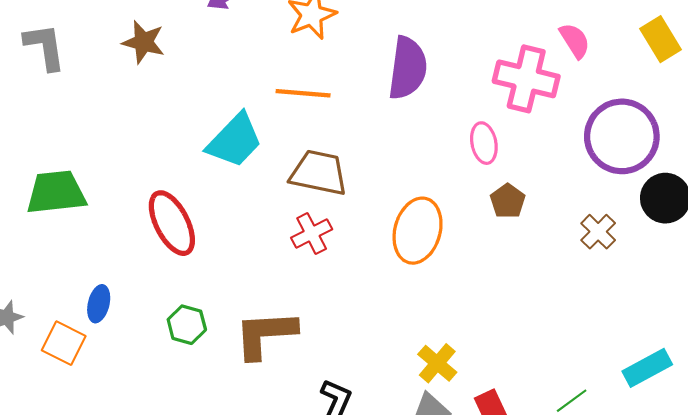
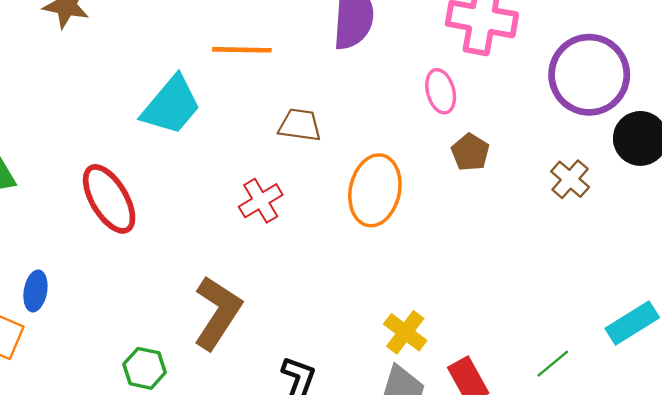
brown trapezoid: (319, 173) -> (300, 125), moved, size x0.7
green hexagon: (187, 325) -> (145, 368), moved
brown L-shape: (265, 334) -> (217, 313), turned 130

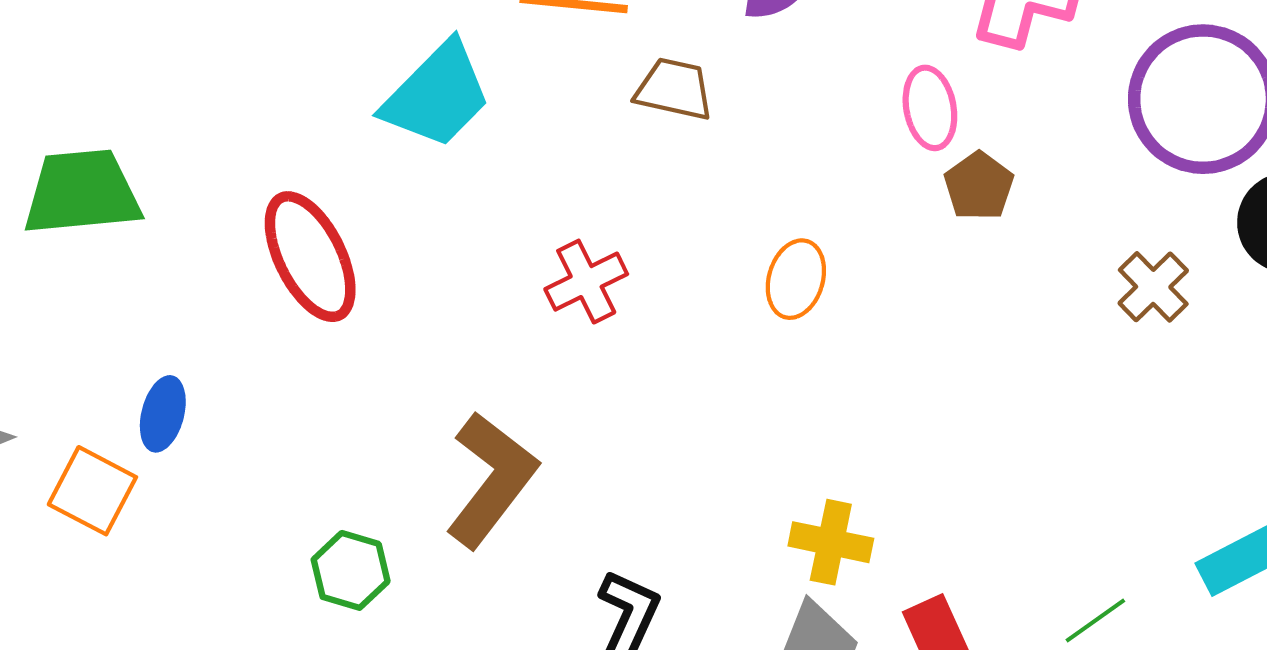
brown trapezoid: (300, 125) -> (674, 89), moved
brown pentagon: (470, 152) -> (979, 186), moved
orange ellipse: (375, 190) -> (796, 279), size x0.6
yellow cross: (405, 332) -> (831, 542), turned -30

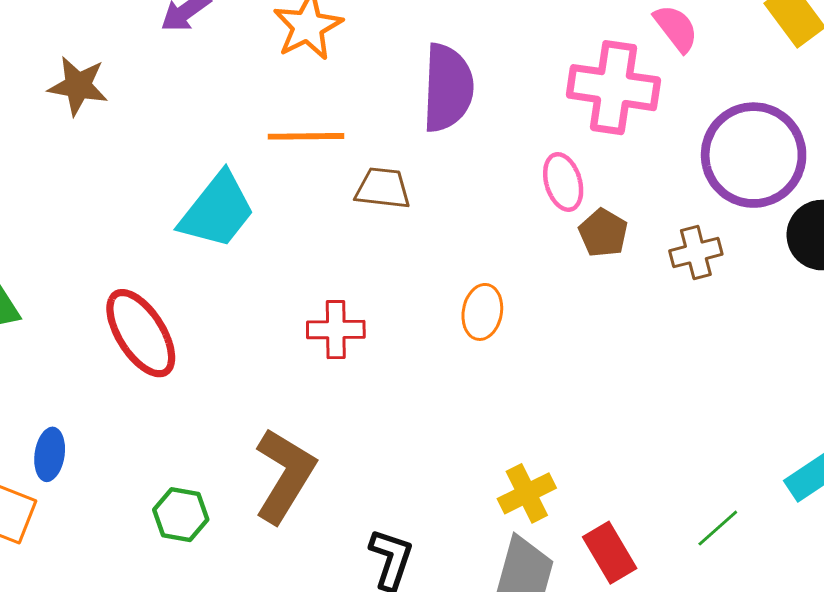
red cross: (586, 282) -> (336, 330), turned 32
brown cross: (1153, 287) -> (696, 252), moved, turned 36
yellow cross: (831, 542) -> (527, 493), turned -32
green hexagon: (351, 570) -> (181, 515), moved

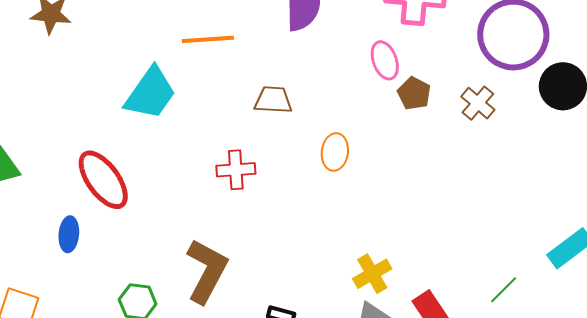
brown trapezoid: (383, 188) -> (273, 100), moved
brown cross: (696, 252) -> (478, 103), turned -32
blue ellipse: (50, 454) -> (69, 234), moved

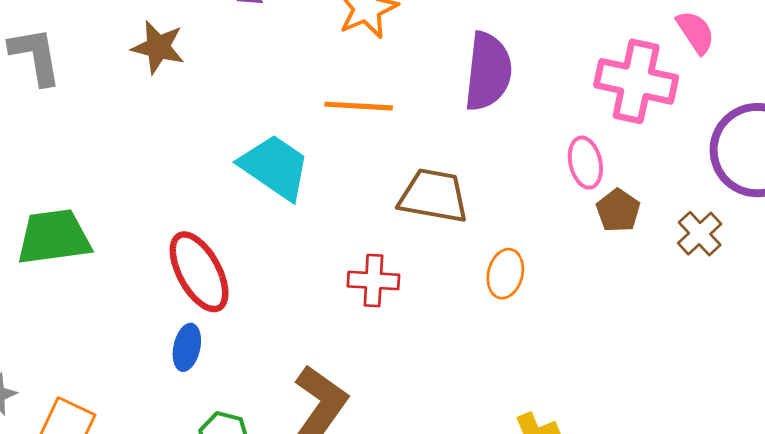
cyan trapezoid: (150, 93) -> (275, 167), turned -98
brown trapezoid: (273, 100) -> (434, 196), size x1.4
blue ellipse: (69, 234) -> (187, 347), moved

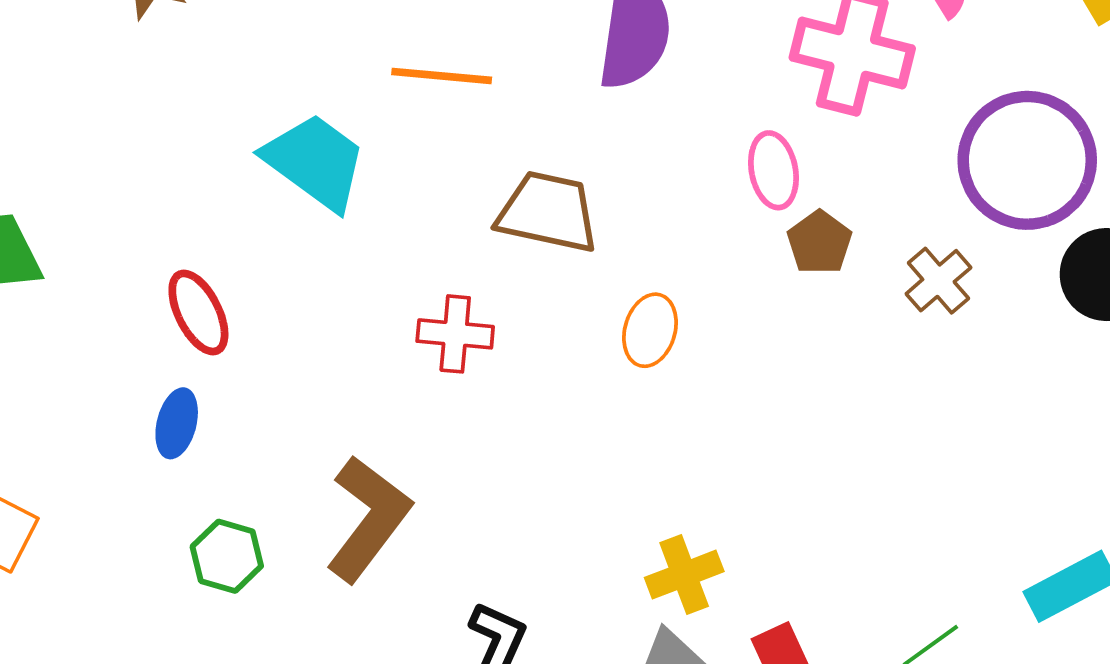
red ellipse: (199, 272) -> (198, 312), size x0.7

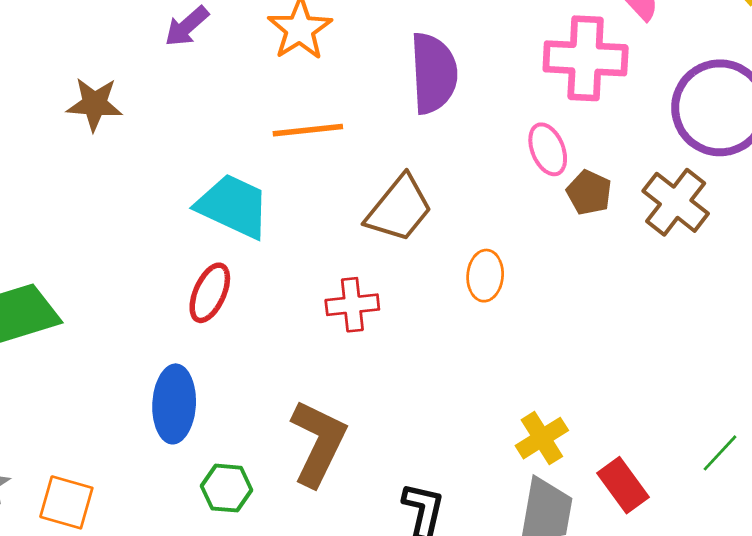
brown trapezoid: (548, 212) -> (399, 209), turned 128
brown cross: (938, 281) -> (676, 202), size x1.4
red ellipse: (198, 312) -> (210, 293), moved, turned 62
blue ellipse: (177, 423) -> (174, 404), size x1.6

